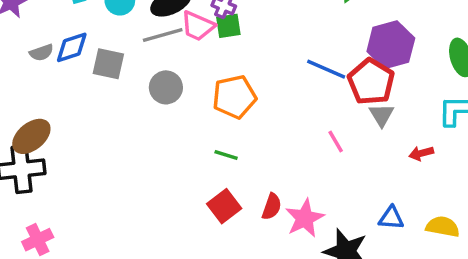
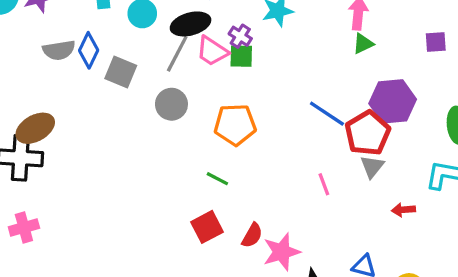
gray line: (163, 35) -> (177, 54), turned -57
blue diamond: (72, 47) -> (89, 50), turned -56
gray semicircle: (42, 53) -> (59, 50), size x1.4

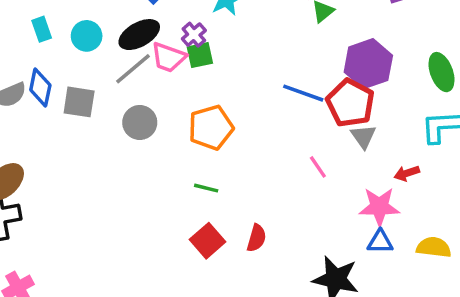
purple cross: (240, 36) -> (194, 35), turned 30
gray line: (177, 54) -> (133, 69), turned 36
pink star: (282, 252) -> (379, 207), moved, turned 30

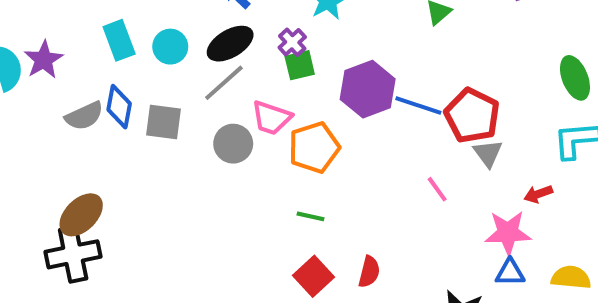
cyan rectangle: (42, 29) -> (119, 40), size x1.4
pink trapezoid: (168, 57) -> (271, 118), moved
purple hexagon: (368, 64) -> (368, 89), moved

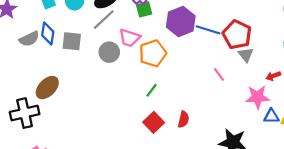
brown ellipse: (81, 215) -> (47, 88), moved
green line: (310, 216) -> (151, 90), turned -64
blue triangle: (510, 273) -> (271, 116), moved

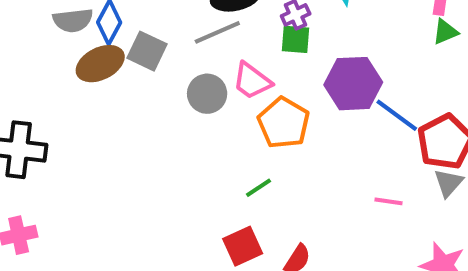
orange pentagon: (153, 53) -> (284, 123), turned 30
pink line: (219, 74) -> (388, 201), turned -64
brown ellipse: (47, 88) -> (100, 64), moved

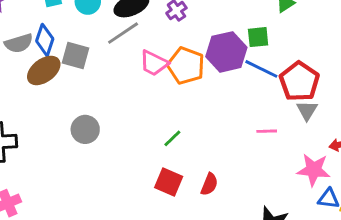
green square: (296, 39) -> (258, 37), moved
gray circle: (207, 94) -> (85, 129), moved
orange pentagon: (284, 123) -> (186, 66), moved
red square: (243, 246) -> (169, 182), turned -32

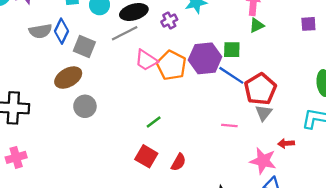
brown ellipse: (44, 70) -> (68, 78), moved

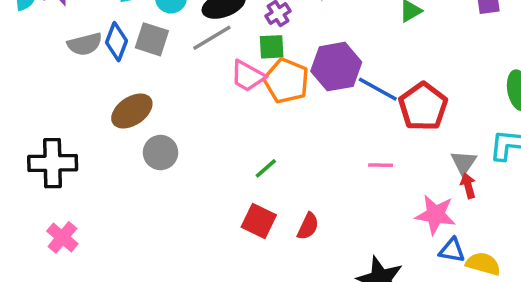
gray square: (84, 46) -> (152, 39), moved
green square: (232, 50) -> (272, 47), moved
gray triangle: (264, 113) -> (464, 163), moved
red arrow: (286, 143) -> (468, 186), turned 84
pink cross: (16, 157) -> (62, 237), turned -30

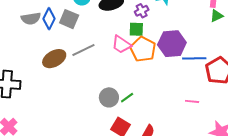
gray line: (212, 38) -> (83, 50), moved
blue line: (378, 89) -> (194, 58), turned -35
gray circle: (160, 153) -> (109, 97), moved

